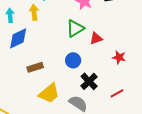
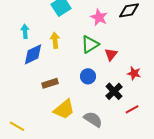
yellow arrow: (34, 12) -> (55, 40), moved
red triangle: (96, 38) -> (111, 54), turned -32
black cross: (89, 81) -> (114, 91), moved

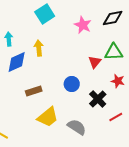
green triangle: (90, 44) -> (114, 52), moved, turned 30

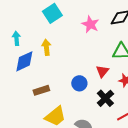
red triangle: (95, 62) -> (102, 71), moved

